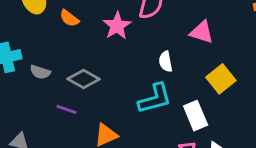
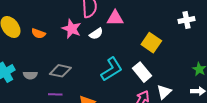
pink triangle: (202, 32) -> (115, 18), moved
white semicircle: (166, 62) -> (96, 34), moved, turned -96

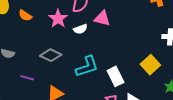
yellow square: (151, 43) -> (150, 65), moved
gray diamond: (60, 71) -> (51, 55), moved

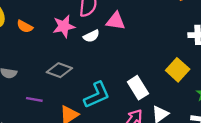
pink star: (58, 19) -> (64, 26), turned 30
cyan L-shape: (87, 67) -> (97, 95), moved

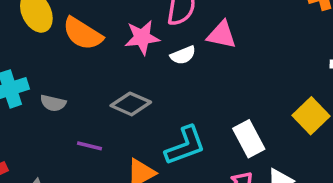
orange semicircle: (25, 26) -> (83, 34), size x1.6

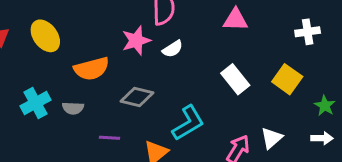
orange semicircle: (83, 34) -> (92, 69), moved, turned -36
pink triangle: (222, 35) -> (235, 20), moved
white rectangle: (249, 139) -> (235, 79), moved

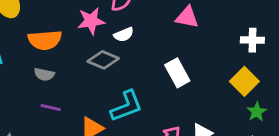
yellow square: (287, 79) -> (244, 81), moved
gray diamond: (137, 97) -> (103, 60), moved
gray semicircle: (73, 108) -> (44, 74), moved

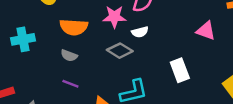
pink triangle: (187, 17) -> (206, 31), moved

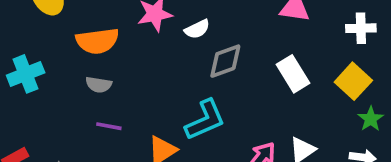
gray diamond: (120, 51) -> (225, 61), moved, turned -40
white rectangle: (180, 70) -> (293, 74), moved

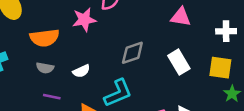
white semicircle: (197, 29) -> (81, 71), moved
yellow square: (353, 81) -> (220, 68), turned -35

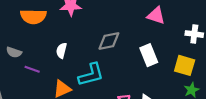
gray semicircle: (45, 68) -> (14, 52), moved
white semicircle: (81, 71) -> (62, 51), turned 120

